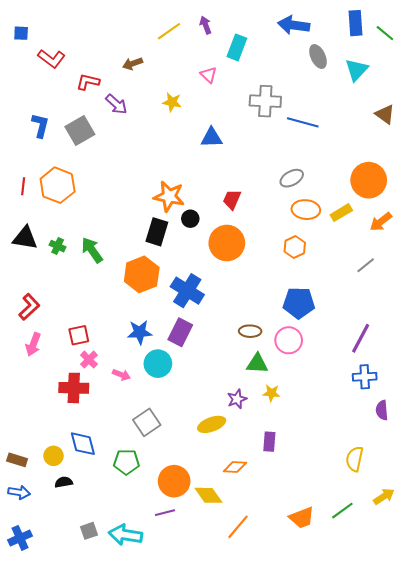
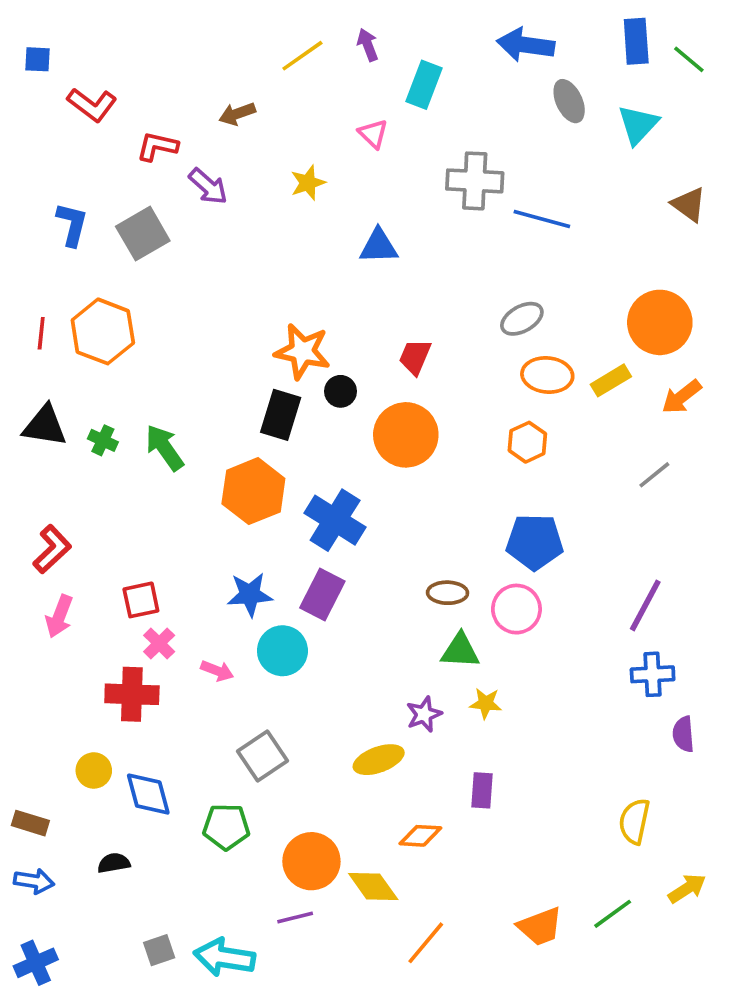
yellow star: (172, 102) -> (308, 183), turned -30
yellow circle: (53, 456) -> (94, 770), moved

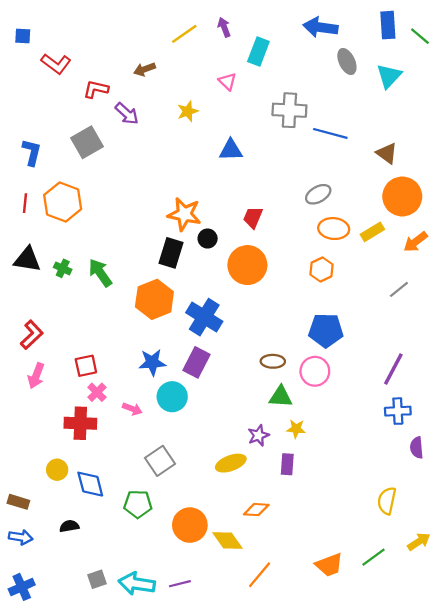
brown triangle: (689, 204) -> (387, 153), moved
blue L-shape: (72, 224) -> (32, 152), moved
purple rectangle: (482, 790) -> (287, 464), moved
purple line: (295, 917) -> (180, 584), moved

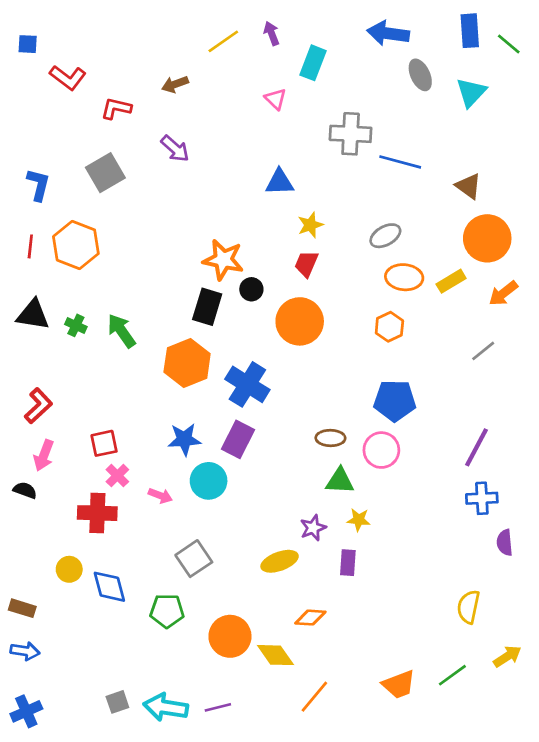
yellow star: (188, 111) -> (310, 225), moved
purple arrow: (127, 114) -> (175, 149), moved
black semicircle: (69, 526) -> (25, 490), moved, turned 30

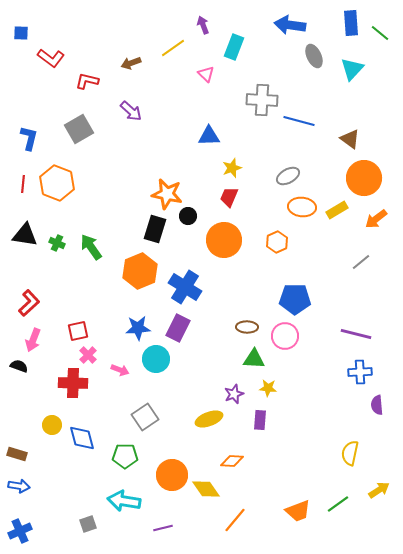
yellow line: (223, 41) -> (173, 48), moved
orange hexagon: (389, 327) -> (277, 242), moved
purple line: (477, 447) -> (356, 334), turned 76
cyan arrow: (166, 707) -> (124, 501), moved

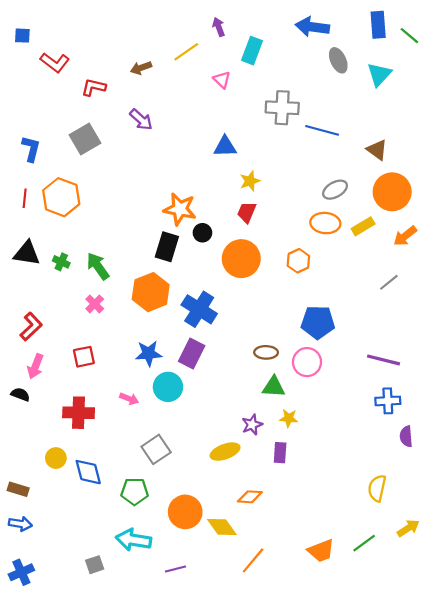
gray ellipse: (288, 176) -> (335, 190), moved
pink cross: (88, 355) -> (95, 304), moved

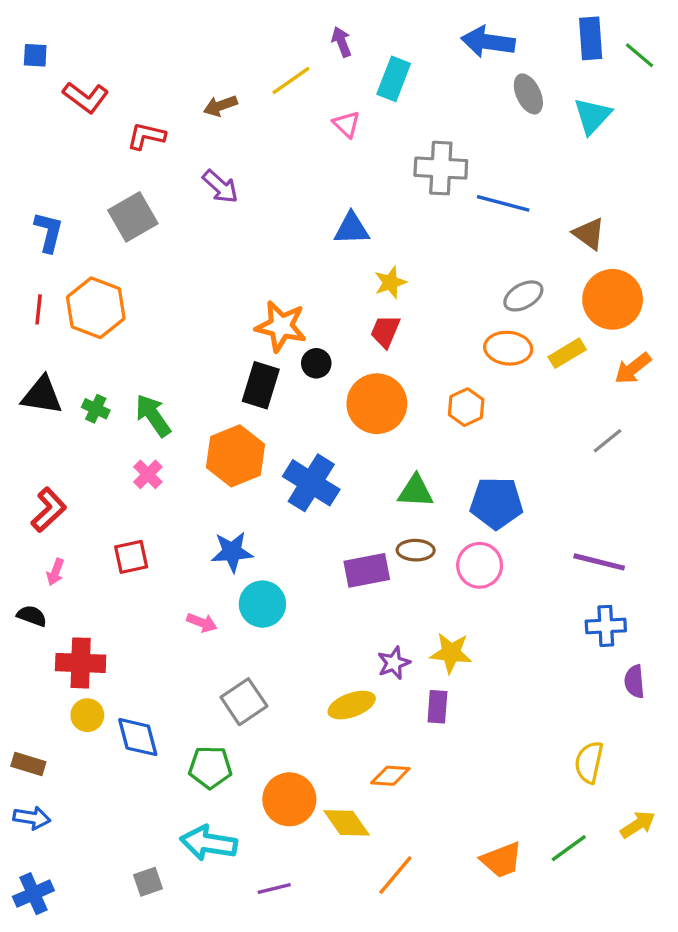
purple rectangle: (192, 353) -> (367, 570), moved, turned 52
pink arrow: (35, 366) -> (55, 572), size x0.7
green triangle: (274, 387) -> (416, 491), moved
red cross: (79, 413) -> (81, 663), moved
yellow star: (289, 418) -> (451, 653), size x1.4

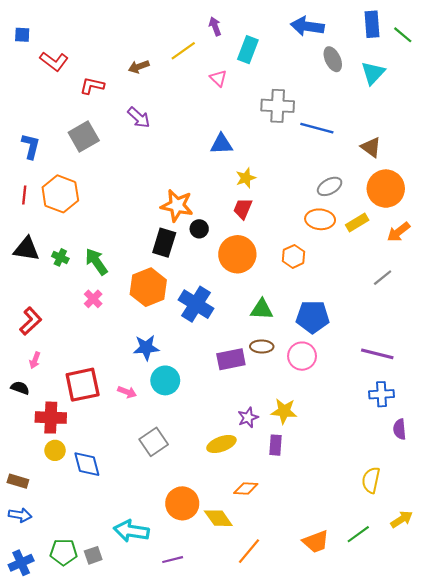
red square: (131, 557) -> (83, 385), moved, size x1.6
green pentagon: (210, 767) -> (63, 552), moved

